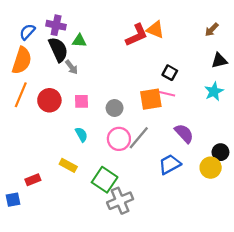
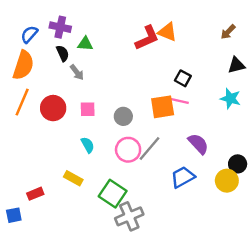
black semicircle: (58, 49) -> (63, 53), size x0.6
cyan star: (214, 91) -> (230, 99), turned -30

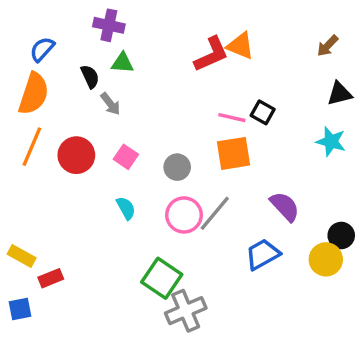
purple cross: (60, 27) -> (109, 25), moved
pink line: (179, 101) -> (232, 118), moved
pink square: (88, 109) -> (126, 157), turned 35
yellow rectangle: (73, 178) -> (22, 256), moved

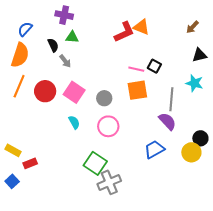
pink square: (126, 157) -> (74, 92), size x1.5
gray line: (215, 213) -> (171, 99), moved, turned -35
blue square: (20, 309) -> (12, 181), turned -32

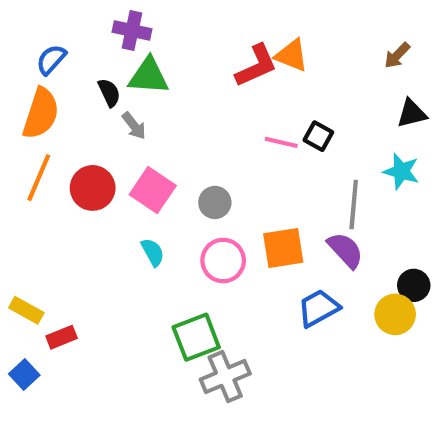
green triangle: (72, 37) -> (149, 76), size x1.5
orange square: (137, 90) -> (283, 248), moved
green square: (95, 163) -> (196, 337), turned 35

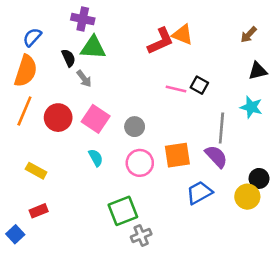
yellow rectangle: (26, 310) -> (36, 171), moved
gray cross: (225, 377) -> (141, 235), size x0.7

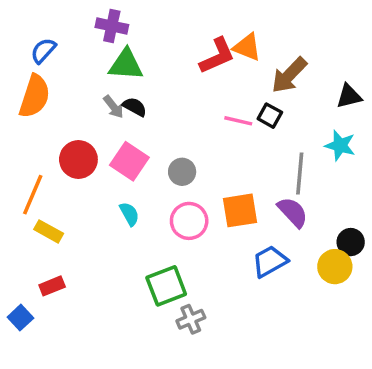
brown arrow: (249, 35) -> (289, 75), moved, size x1.6
black semicircle: (68, 58) -> (135, 107), moved, turned -36
orange line: (24, 111) -> (33, 195), moved

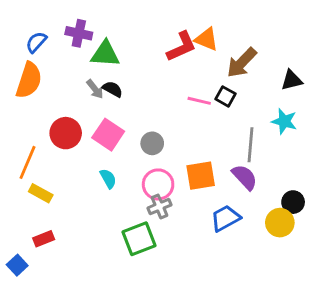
purple cross: (112, 26) -> (79, 33), moved
gray cross: (191, 319) -> (160, 206), moved

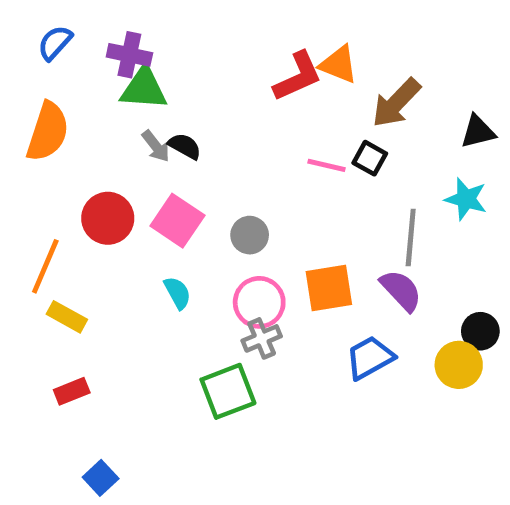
blue semicircle: (36, 42) -> (55, 43), moved
green triangle: (105, 54) -> (144, 88), moved
blue square: (17, 265) -> (101, 478), moved

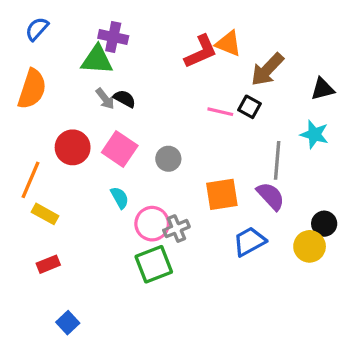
purple cross: (129, 55) -> (113, 37), moved
pink circle: (259, 302) -> (152, 224), moved

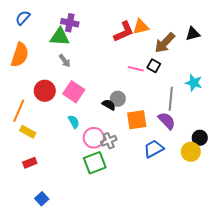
orange triangle: (228, 44) -> (141, 27), turned -36
black triangle: (323, 89) -> (193, 34), moved
black semicircle: (125, 99) -> (109, 105), moved
gray circle: (168, 159) -> (118, 99), moved

